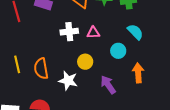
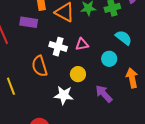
white cross: (69, 32) -> (58, 47), turned 30
orange semicircle: (41, 69) -> (40, 66), moved

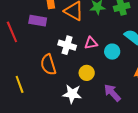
cyan circle: (109, 59) -> (112, 52), moved

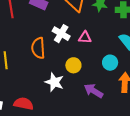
cyan circle: (112, 52) -> (110, 63), moved
purple arrow: (112, 93) -> (94, 91), turned -30

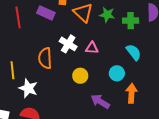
white star: (54, 82) -> (28, 88), moved

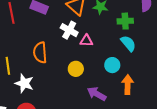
green cross: (131, 21) -> (125, 21), moved
white cross: (68, 44) -> (69, 30), moved

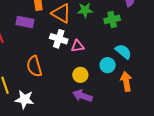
cyan semicircle: (128, 43) -> (123, 52), moved
yellow circle: (76, 69) -> (80, 75), moved
purple arrow: (97, 94) -> (82, 96), moved

